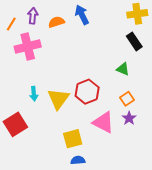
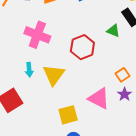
pink cross: (28, 47) -> (37, 35), moved, turned 35
green triangle: (123, 69) -> (113, 31), moved
red hexagon: (87, 92) -> (82, 47), moved

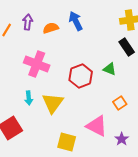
green triangle: (113, 31) -> (110, 69), moved
purple star: (125, 94) -> (122, 139), moved
yellow square: (68, 115) -> (67, 142), turned 30

